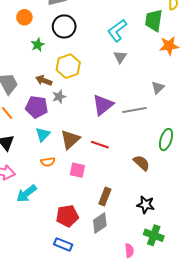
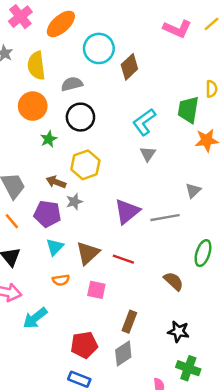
orange circle: (24, 17) -> (33, 106), size x1.5

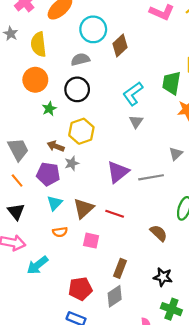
gray semicircle: (72, 84) -> (80, 59), moved

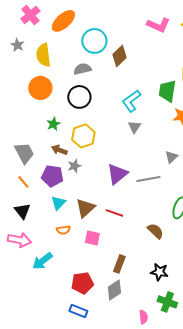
green star: (49, 109) -> (53, 124), moved

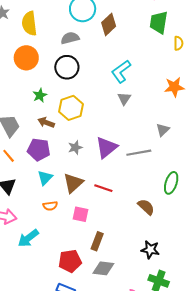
green trapezoid: (167, 91) -> (159, 22), moved
gray star: (74, 166) -> (75, 147), moved
brown rectangle: (119, 264) -> (97, 241), moved
gray diamond: (114, 290) -> (103, 268), turned 40

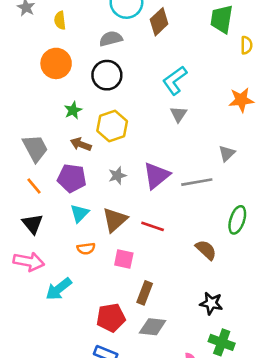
yellow semicircle: (29, 23) -> (60, 20), size x0.6

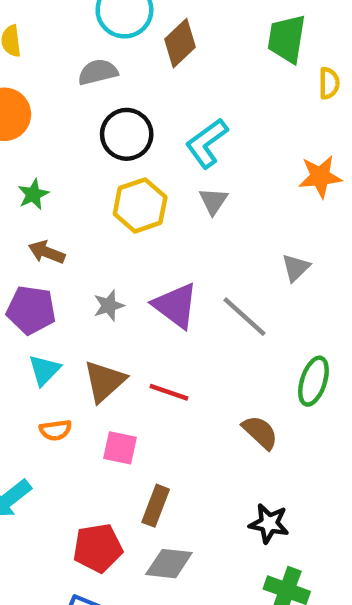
black circle: (107, 75) -> (127, 134), moved
yellow hexagon: (112, 126) -> (140, 205), moved
purple triangle: (156, 176) -> (176, 306), turned -44
gray line: (197, 182) -> (245, 317), turned 52

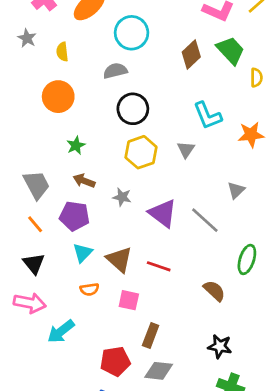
green trapezoid: (287, 39) -> (231, 50), turned 128
brown diamond: (180, 43) -> (191, 54), moved
cyan L-shape: (207, 143) -> (208, 116), moved, turned -76
gray star: (109, 306) -> (122, 197), moved, turned 30
brown triangle: (104, 381) -> (119, 259), turned -36

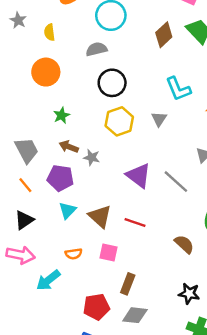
gray star: (122, 197) -> (92, 157), moved
black triangle: (34, 264) -> (24, 220), turned 35
orange semicircle: (89, 289) -> (74, 254), moved

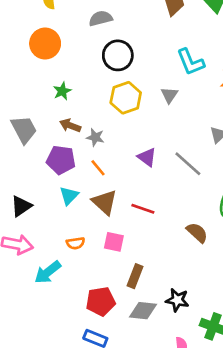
purple triangle: (139, 176) -> (147, 157), size x0.7
orange line: (25, 185) -> (98, 168), moved
black star: (189, 294) -> (177, 300), moved

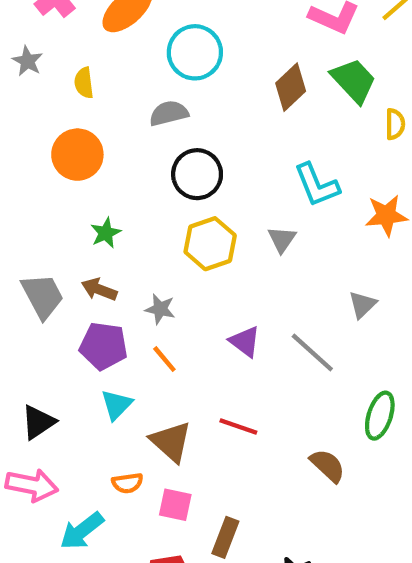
brown arrow: (70, 125) -> (99, 289), moved
brown triangle: (105, 202) -> (171, 442), moved
pink square: (114, 242) -> (175, 505), moved

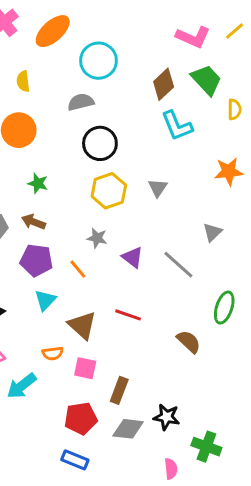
cyan L-shape: (317, 185) -> (177, 126), moved
green star: (106, 233) -> (38, 183), turned -30
gray star: (160, 309) -> (97, 238), moved

